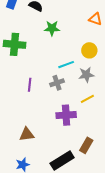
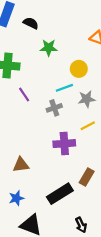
yellow circle: (89, 50) -> (79, 69), moved
purple line: (30, 85) -> (24, 94), moved, turned -40

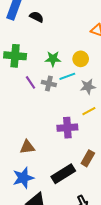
green star: (49, 48) -> (53, 59), moved
gray cross: (54, 108) -> (49, 83), moved, turned 32
blue star: (16, 198) -> (23, 178), size x1.5

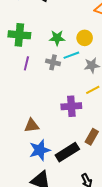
purple line: (30, 82) -> (26, 63), moved, turned 48
blue star: (23, 178) -> (40, 150), moved

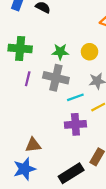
cyan line: (71, 55) -> (75, 97), moved
gray cross: (53, 62) -> (56, 78), size x1.6
blue star: (40, 150) -> (24, 169), moved

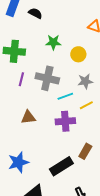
green star: (60, 52) -> (53, 42), moved
brown triangle: (33, 145) -> (28, 117), moved

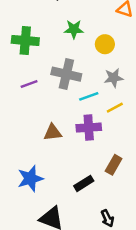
purple line: (21, 79) -> (29, 84), moved, turned 56
brown triangle: (28, 117) -> (53, 132), moved
black rectangle: (61, 166) -> (84, 183), size x0.7

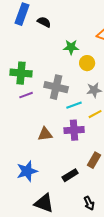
green star: (74, 29) -> (71, 47), moved
green cross: (25, 40) -> (21, 73), moved

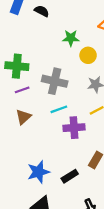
cyan line: (74, 105) -> (59, 109), moved
brown triangle: (45, 134) -> (23, 117), moved, turned -35
blue star: (27, 171) -> (38, 172), moved

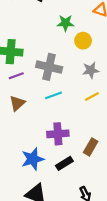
purple cross: (74, 128) -> (58, 134), moved

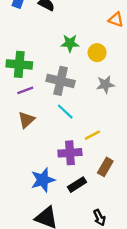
green star: (65, 23) -> (70, 43), moved
cyan line: (53, 95) -> (65, 112), turned 63
yellow line: (92, 97) -> (92, 135), moved

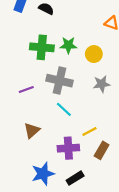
green cross: (19, 64) -> (42, 47), moved
brown triangle: (26, 120) -> (32, 130), moved
brown rectangle: (105, 167) -> (102, 150), moved

